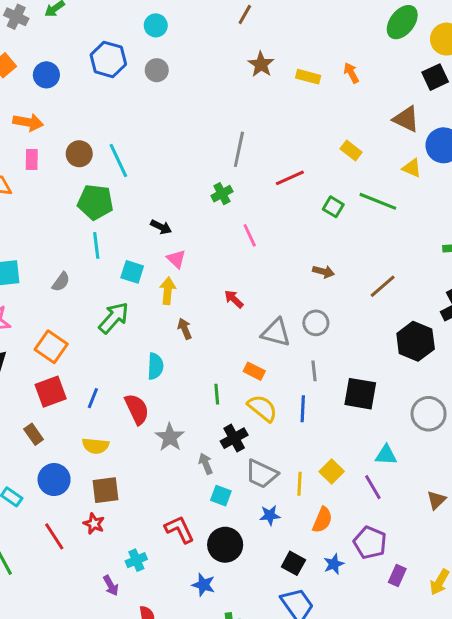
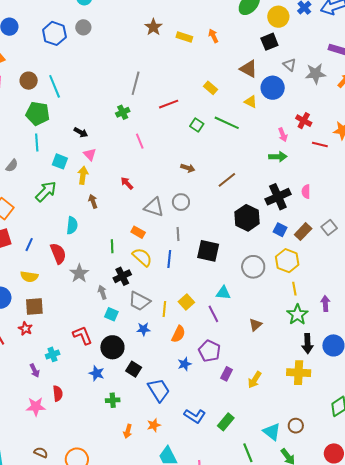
blue hexagon: (108, 59) -> (54, 33), moved
black square: (293, 563) -> (134, 369), moved

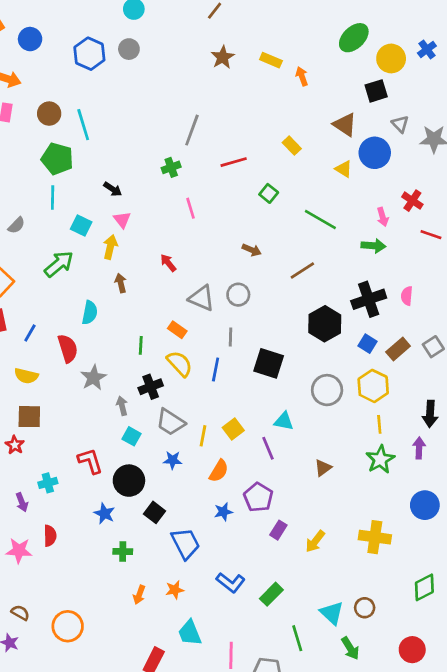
yellow rectangle: (184, 37) -> (271, 60), moved
green line: (227, 123) -> (320, 220), moved
black arrow: (307, 344) -> (430, 414), moved

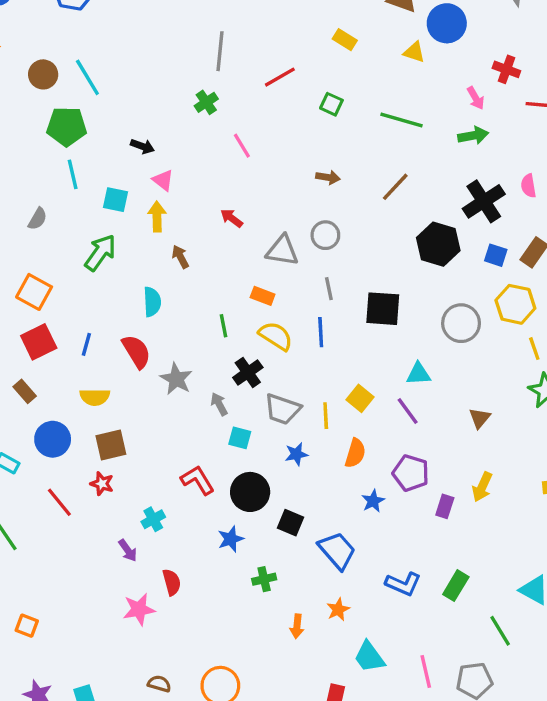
blue star: (104, 513) -> (231, 539), turned -30
yellow arrow: (315, 541) -> (482, 487), moved

